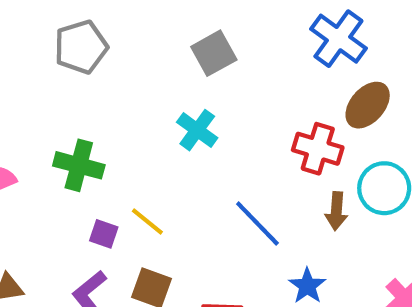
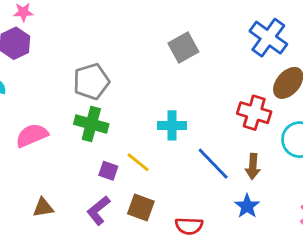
gray pentagon: (81, 47) -> (91, 82), moved
cyan cross: (197, 130) -> (172, 125), moved, turned -36
brown arrow: (336, 211) -> (253, 166), moved

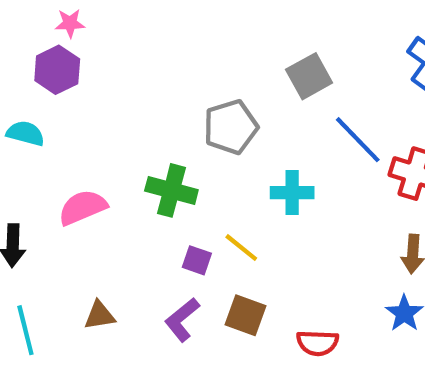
gray pentagon: (91, 82) -> (231, 127), moved
blue line: (213, 164) -> (358, 140), moved

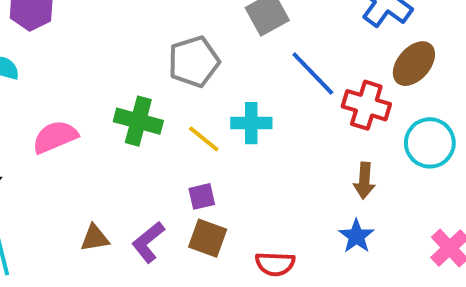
yellow line: (241, 248) -> (204, 139), moved
purple square: (197, 260) -> (202, 196), moved, turned -32
brown triangle: (100, 315) -> (95, 238), moved

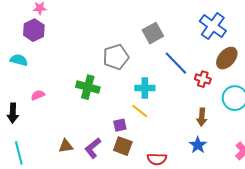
red cross: (366, 105) -> (203, 79), size x0.7
pink semicircle: (55, 137) -> (38, 95), moved, size x0.6
yellow line: (204, 139) -> (140, 111), moved

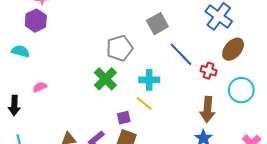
green cross: (88, 87) -> (105, 79), moved, turned 30
brown arrow: (202, 117) -> (208, 109), size x1.4

